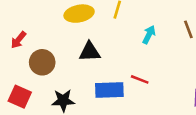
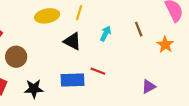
black triangle: (90, 52) -> (72, 41), moved, turned 30

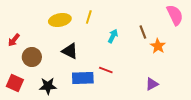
black triangle: (72, 41) -> (70, 51), moved
orange star: (165, 45) -> (158, 46), moved

